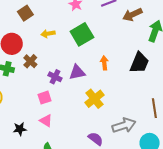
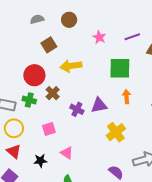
yellow arrow: (48, 34) -> (71, 66), size x1.5
green square: (82, 34) -> (120, 68), moved, turned 30
pink square: (45, 98) -> (49, 129), moved

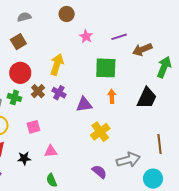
brown circle: (69, 20) -> (67, 14), moved
brown square: (49, 45) -> (18, 42), moved
yellow arrow: (71, 66) -> (57, 64), turned 115
purple cross: (77, 109) -> (59, 93), moved
pink triangle: (67, 153) -> (51, 151), turned -40

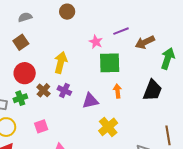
pink star: (86, 36) -> (96, 42), moved
green cross: (14, 97) -> (20, 98), turned -32

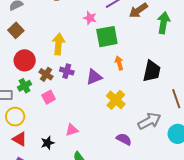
black trapezoid: (152, 90) -> (152, 71), moved
pink square: (41, 126) -> (49, 97), moved

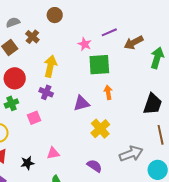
purple cross: (67, 71) -> (46, 92), moved
black trapezoid: (152, 71) -> (153, 104), moved
brown cross: (46, 74) -> (32, 37), moved
purple semicircle: (124, 139) -> (94, 166), moved

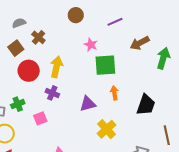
brown circle: (55, 15) -> (76, 15), moved
purple line: (109, 32) -> (115, 22), moved
red circle: (15, 78) -> (29, 71), moved
black trapezoid: (153, 104) -> (146, 105), moved

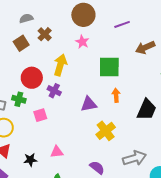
brown circle: (76, 15) -> (83, 15), size x1.5
pink star: (91, 45) -> (82, 42), moved
red circle: (29, 71) -> (32, 78), moved
green cross: (18, 104) -> (19, 99), turned 32

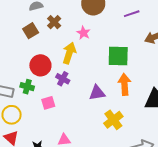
pink star: (82, 42) -> (83, 33), moved
orange arrow: (116, 95) -> (125, 84), size x1.5

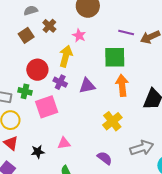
purple line: (132, 14) -> (126, 32), moved, turned 35
purple triangle: (97, 93) -> (87, 86), moved
pink square: (48, 103) -> (47, 107), size x1.6

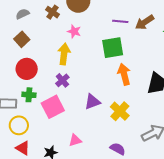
brown cross: (49, 26) -> (53, 12), moved
red circle: (37, 70) -> (27, 69), moved
purple cross: (60, 82) -> (62, 80), turned 32
purple triangle: (87, 86) -> (92, 102), moved

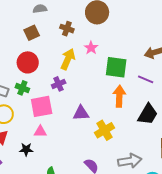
brown cross: (53, 12) -> (67, 29), moved, turned -32
purple line: (120, 21) -> (146, 79), moved
pink star: (74, 31) -> (91, 48), moved
pink triangle: (75, 140) -> (40, 132), moved

